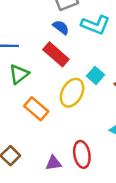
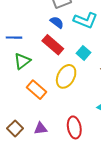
cyan square: (95, 75) -> (83, 53), moved
purple triangle: (53, 163) -> (41, 128), moved

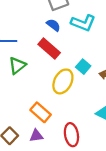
cyan square: (83, 53) -> (83, 67), moved
orange rectangle: (36, 90) -> (41, 112), moved

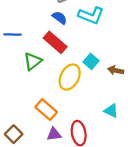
green triangle: (17, 65) -> (33, 61), moved
purple triangle: (36, 136) -> (54, 134), moved

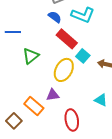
red rectangle: (55, 42) -> (67, 39), moved
orange rectangle: (46, 110) -> (34, 106), moved
purple triangle: (54, 134) -> (53, 95), moved

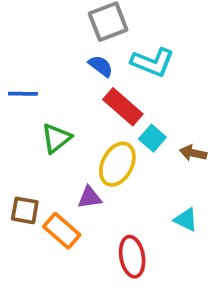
purple triangle: (53, 95) -> (90, 197), moved
brown square: (14, 121) -> (25, 210), moved, turned -35

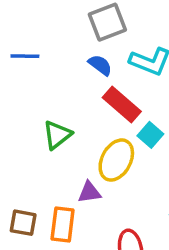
blue line: (23, 94) -> (25, 56), moved
brown square: (25, 210) -> (23, 223), moved
orange rectangle: (62, 231) -> (63, 225), turned 56

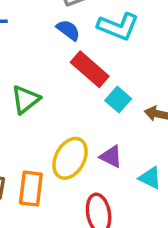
yellow ellipse: (116, 160) -> (70, 158), moved
purple triangle: (89, 192) -> (111, 157), moved, turned 35

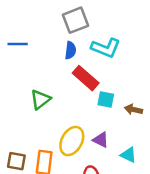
blue semicircle: (68, 30) -> (71, 50), turned 60
cyan square: (118, 100) -> (106, 99), turned -30

